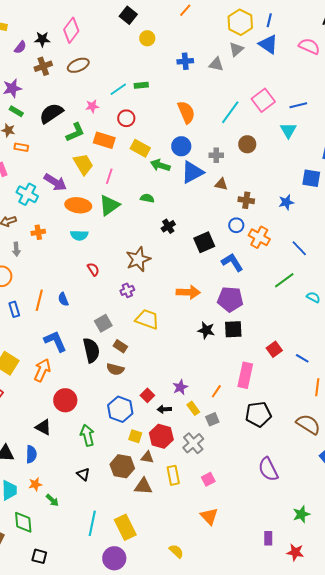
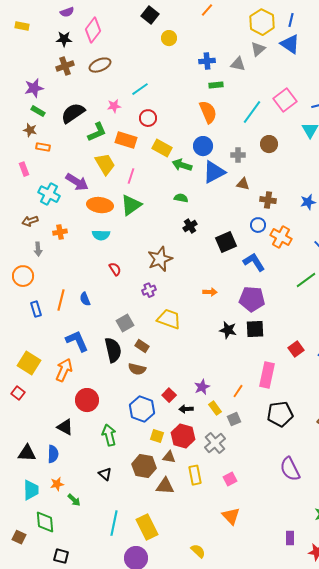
purple semicircle: (20, 47) -> (67, 12), moved, turned 32
green rectangle: (141, 85) -> (216, 85), moved
green semicircle: (147, 198) -> (181, 198), moved
orange arrow: (188, 292) -> (210, 292), size x0.6

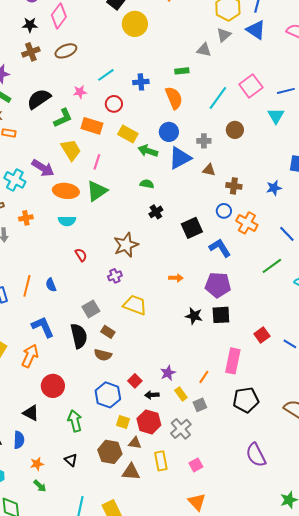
yellow circle: (169, 38) -> (135, 24), size x1.6
blue cross: (207, 61) -> (141, 82), moved
orange star: (57, 484) -> (37, 464), moved

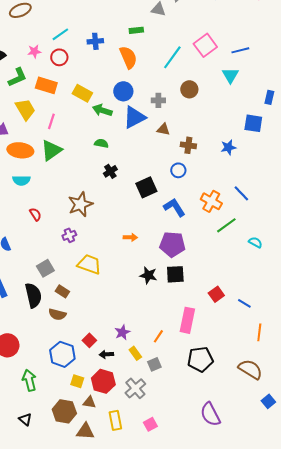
red circle: (114, 104) -> (59, 57), moved
orange cross: (247, 223) -> (211, 201), moved

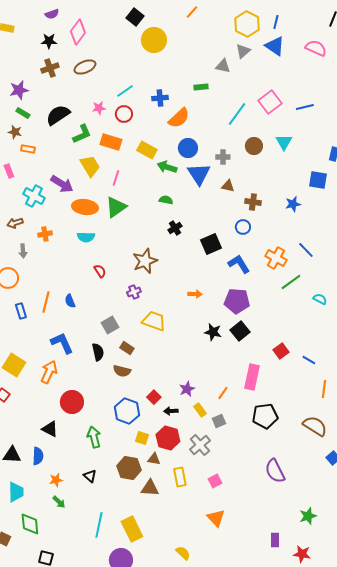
orange semicircle: (128, 57) -> (179, 118), moved, turned 70
cyan triangle: (230, 75) -> (284, 142), moved
blue triangle: (134, 117) -> (199, 174), turned -35
black square: (175, 274) -> (240, 331), turned -36
black semicircle: (33, 295) -> (98, 352), size x0.7

